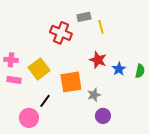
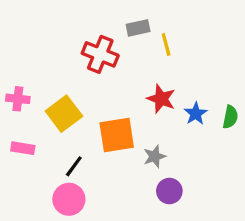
pink rectangle: (14, 80) -> (23, 148), moved
pink circle: (29, 118) -> (69, 199), moved

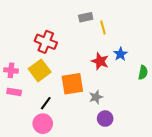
red cross: (100, 54) -> (46, 42), moved
pink cross: (18, 99) -> (11, 70), moved
blue star: (196, 114) -> (120, 54), moved

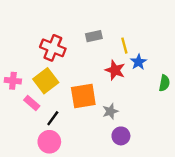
gray rectangle: (86, 17) -> (94, 36), moved
yellow line: (103, 27) -> (124, 46), moved
pink rectangle: (14, 92) -> (32, 103), moved, turned 32

